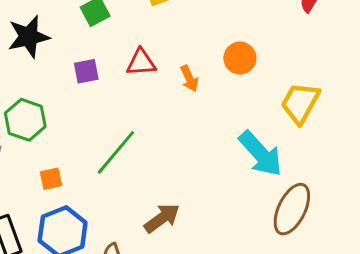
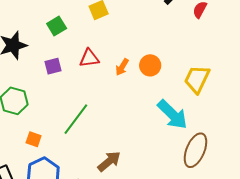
orange circle: (240, 58) -> (150, 65), moved
orange arrow: (189, 78) -> (122, 67), turned 60
orange square: (51, 179) -> (34, 139), turned 35

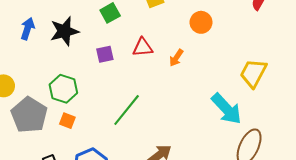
orange circle: (150, 65) -> (201, 22), moved
orange square: (34, 139) -> (67, 121), moved

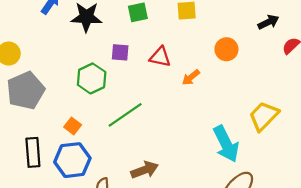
green hexagon: (63, 89) -> (92, 78), moved
orange square: (67, 121) -> (73, 126), moved

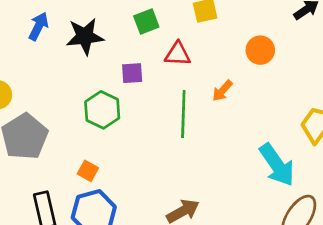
red triangle: (160, 57) -> (178, 54), moved
green line: (125, 115) -> (183, 114), moved, turned -45

